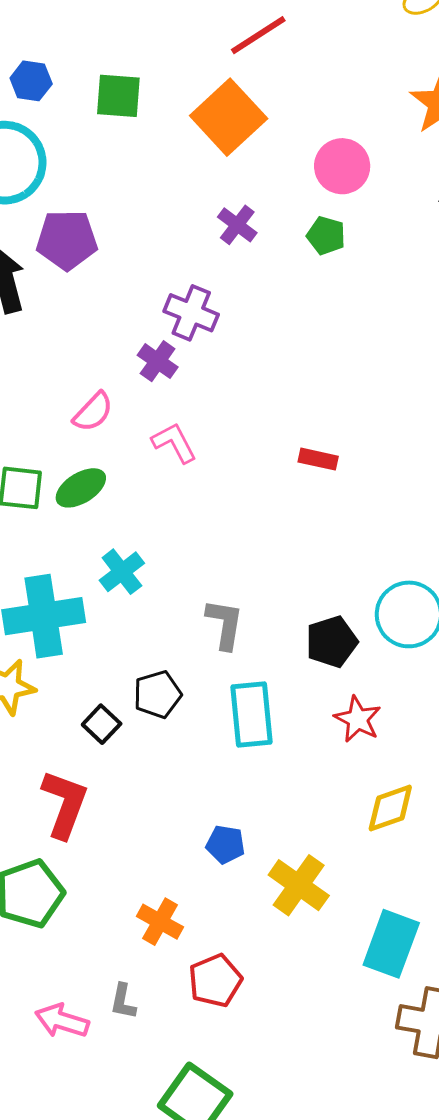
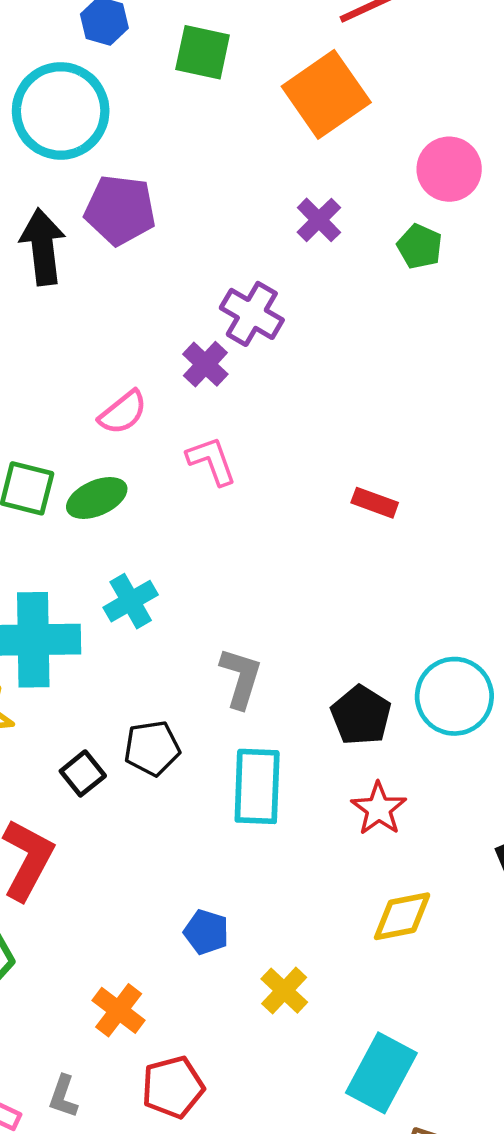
black pentagon: (332, 642) -> (361, 715), turned -30
yellow cross: (299, 885) -> (284, 991), size x0.7

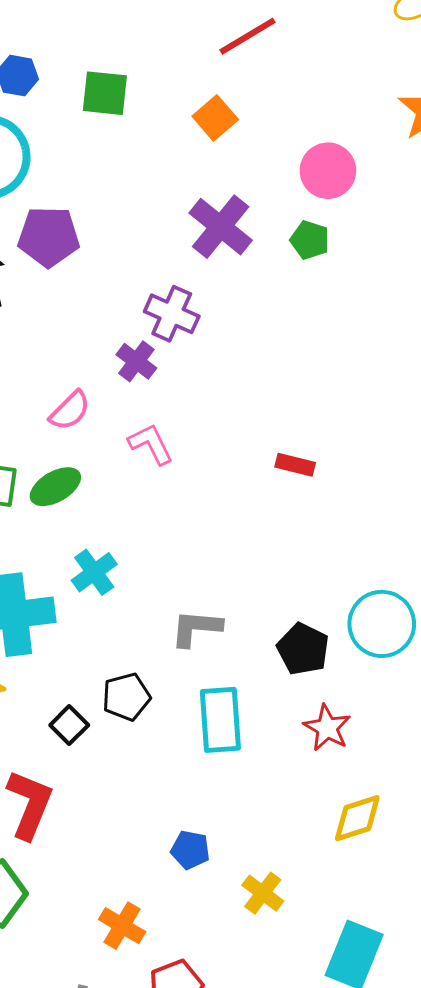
orange square: (326, 94) -> (215, 118), size x0.6
purple cross: (319, 220) -> (221, 227), size x1.6
gray L-shape: (241, 678) -> (196, 628), turned -96

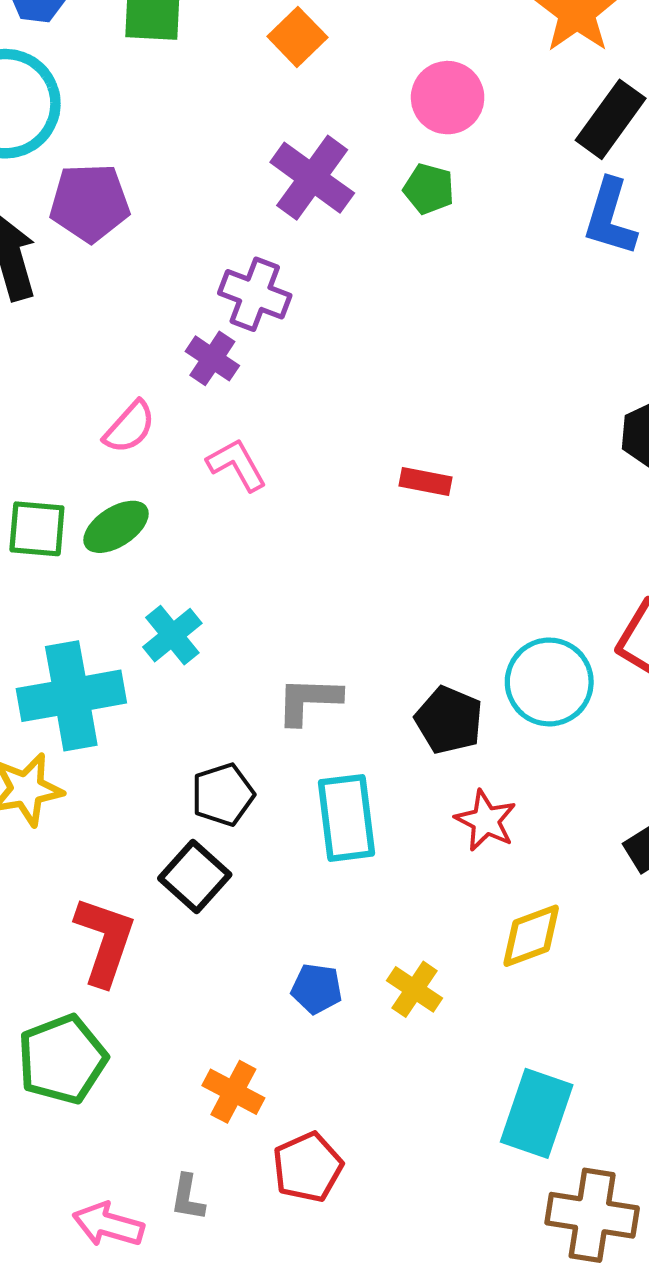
black square: (69, 725) -> (195, 877), moved, size x1.4
yellow cross: (263, 893) -> (414, 989), moved

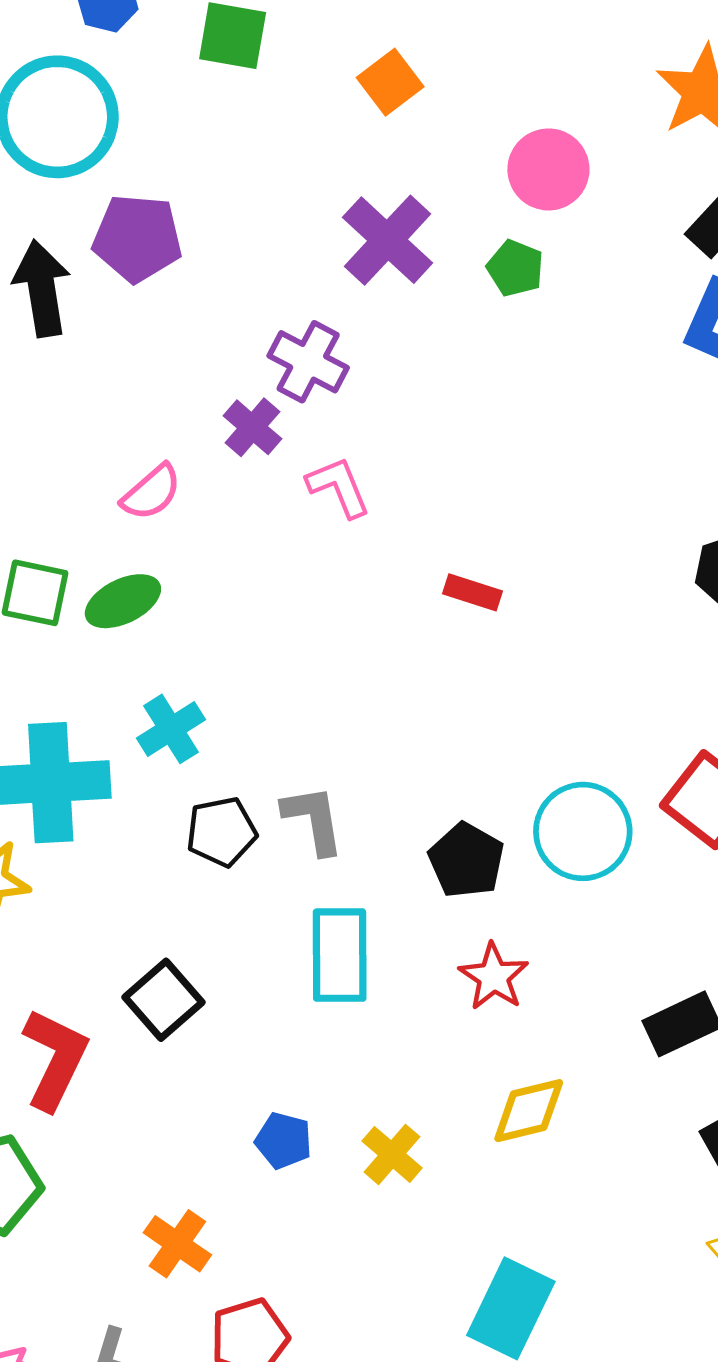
pink L-shape: (237, 465) -> (339, 487), moved
gray L-shape: (309, 700) -> (313, 820), turned 72
black pentagon: (223, 795) -> (221, 832), moved

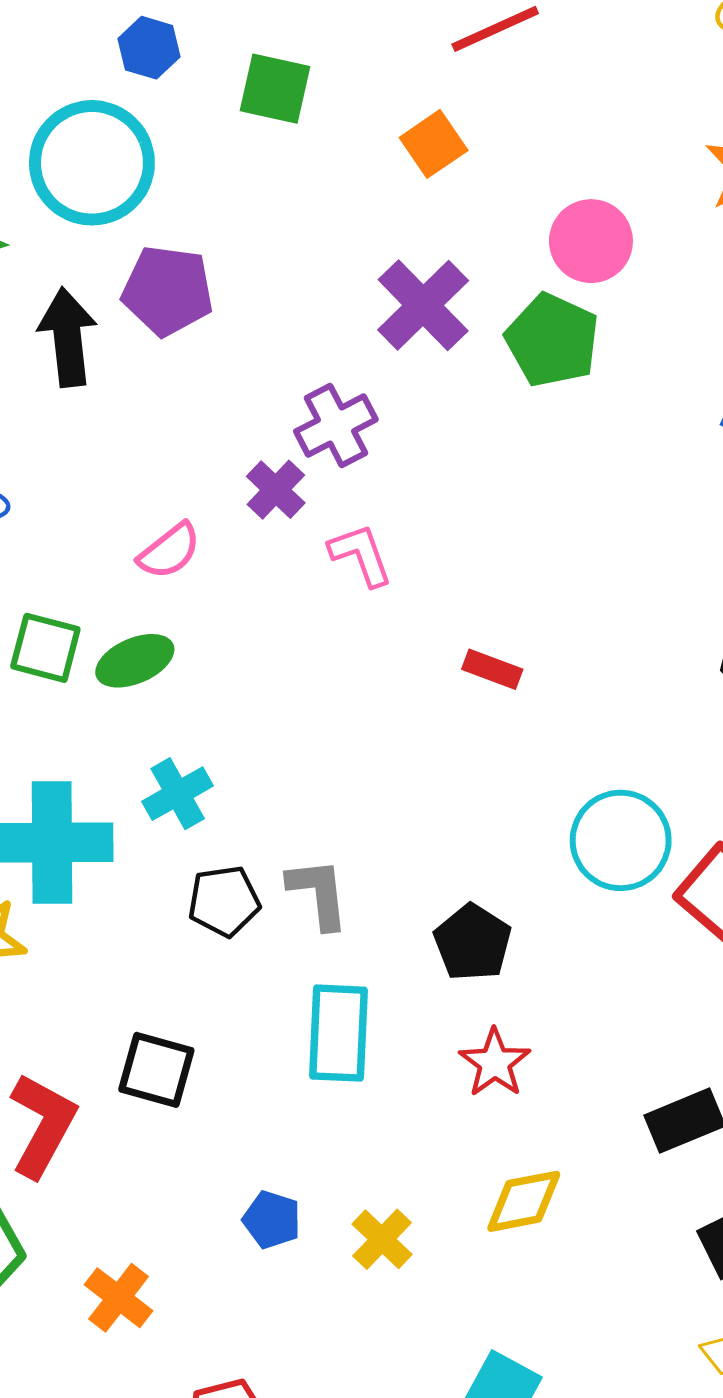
green pentagon: (515, 268) -> (552, 340), size x1.6
purple cross: (308, 362) -> (336, 425), turned 32
cyan circle: (583, 831) -> (621, 840), moved
black square: (164, 1000) -> (156, 1070), turned -36
orange cross: (177, 1244) -> (119, 1298), moved

